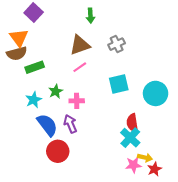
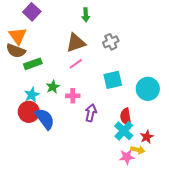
brown semicircle: (17, 54) -> (16, 51), turned 36
purple arrow: (70, 124) -> (91, 113), moved, turned 36
red circle: (58, 151) -> (29, 112), moved
red star: (154, 169) -> (147, 137), moved

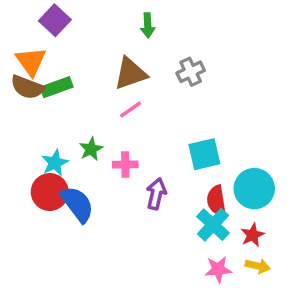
green rectangle: (33, 64) -> (57, 87), moved
cyan square: (113, 80) -> (204, 154), moved
cyan circle: (148, 89) -> (254, 189), moved
yellow arrow: (138, 150) -> (258, 266), moved

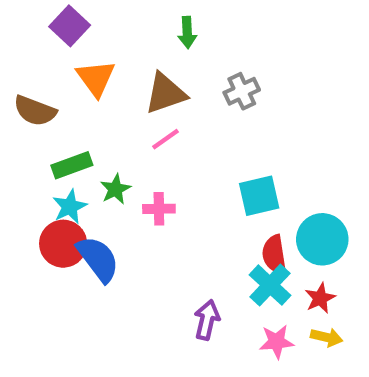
orange triangle: (31, 61) -> (96, 78), moved
green rectangle: (57, 87) -> (72, 165), moved
purple arrow: (156, 194) -> (207, 320), moved

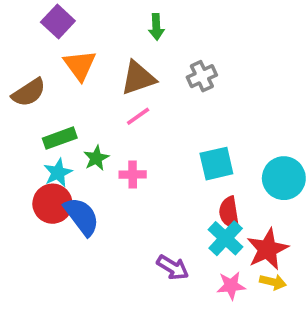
brown semicircle: (35, 111) -> (29, 93), turned -54
cyan circle: (322, 239) -> (284, 178), moved
red star: (320, 298) -> (267, 249), size x1.6
purple arrow: (207, 320) -> (173, 267), turned 108

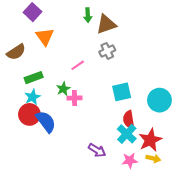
gray cross: (202, 76) -> (107, 51), moved
brown triangle: (138, 78) -> (106, 24), moved
green star: (96, 158) -> (63, 89), moved

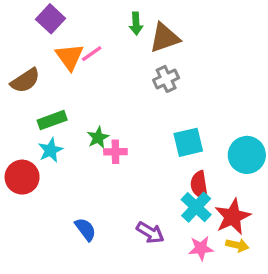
pink line: (78, 65) -> (92, 54), moved
red circle: (29, 114) -> (22, 177), moved
blue semicircle: (46, 122) -> (85, 229), moved, size x0.7

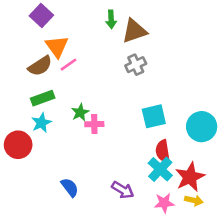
pink line: (92, 54) -> (68, 65), moved
brown semicircle: (25, 81) -> (40, 66), moved

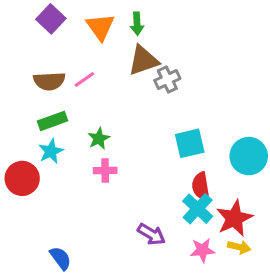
brown triangle: (134, 31) -> (143, 60), moved
orange triangle: (57, 47) -> (100, 27), moved
brown semicircle: (40, 66) -> (49, 81), turned 30
pink cross: (94, 124) -> (105, 170), moved
blue semicircle: (70, 187) -> (60, 258), moved

